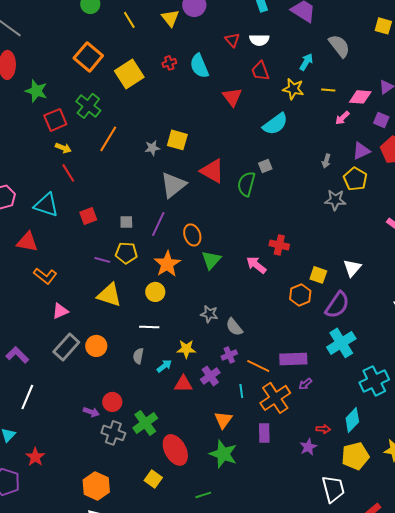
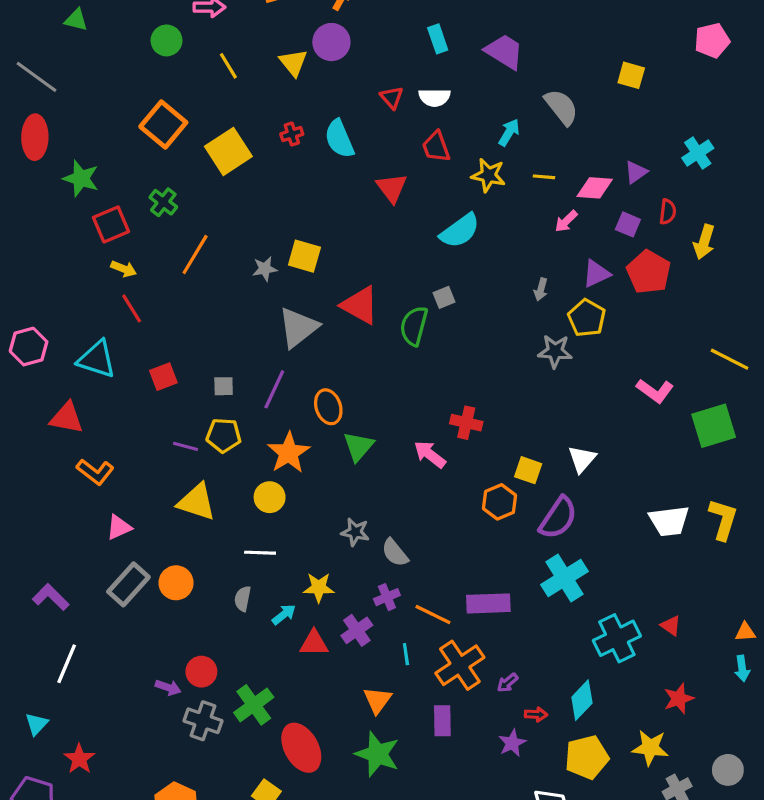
green cross: (88, 106) -> (163, 202), size x0.7
purple arrow: (305, 384) -> (507, 683), moved

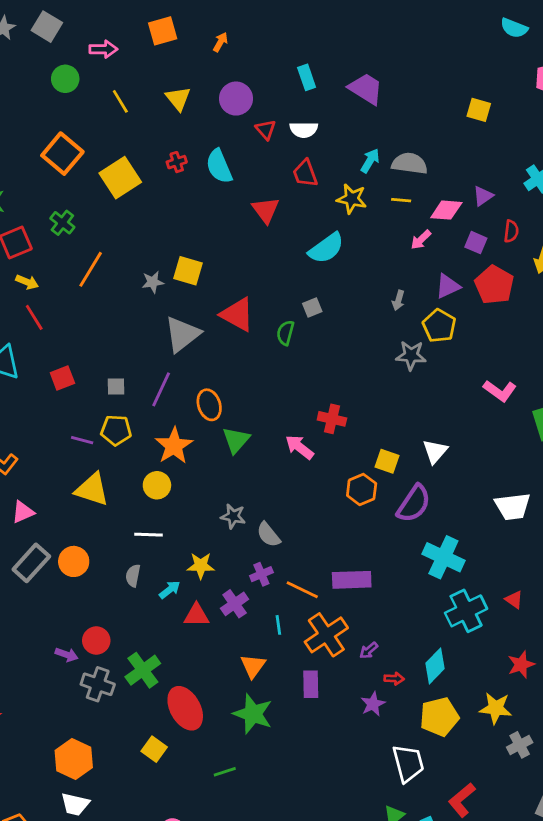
purple circle: (331, 42) -> (236, 99), moved
gray semicircle: (561, 107) -> (410, 163), moved, turned -44
green semicircle: (414, 326) -> (285, 333), size x0.7
cyan cross: (565, 578) -> (443, 557), moved, turned -33

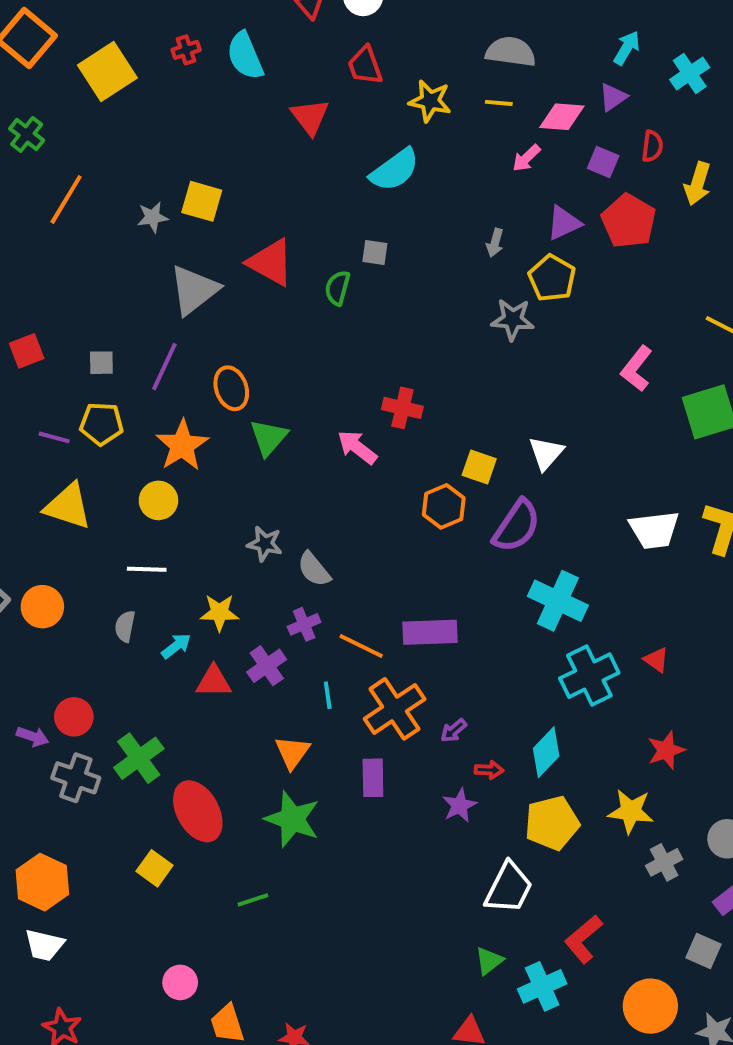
cyan arrow: (370, 161) -> (627, 48), moved
gray square: (312, 307) -> (375, 252), turned 30
pink L-shape: (500, 391) -> (637, 369), turned 92
white trapezoid: (408, 763) -> (509, 888), turned 42

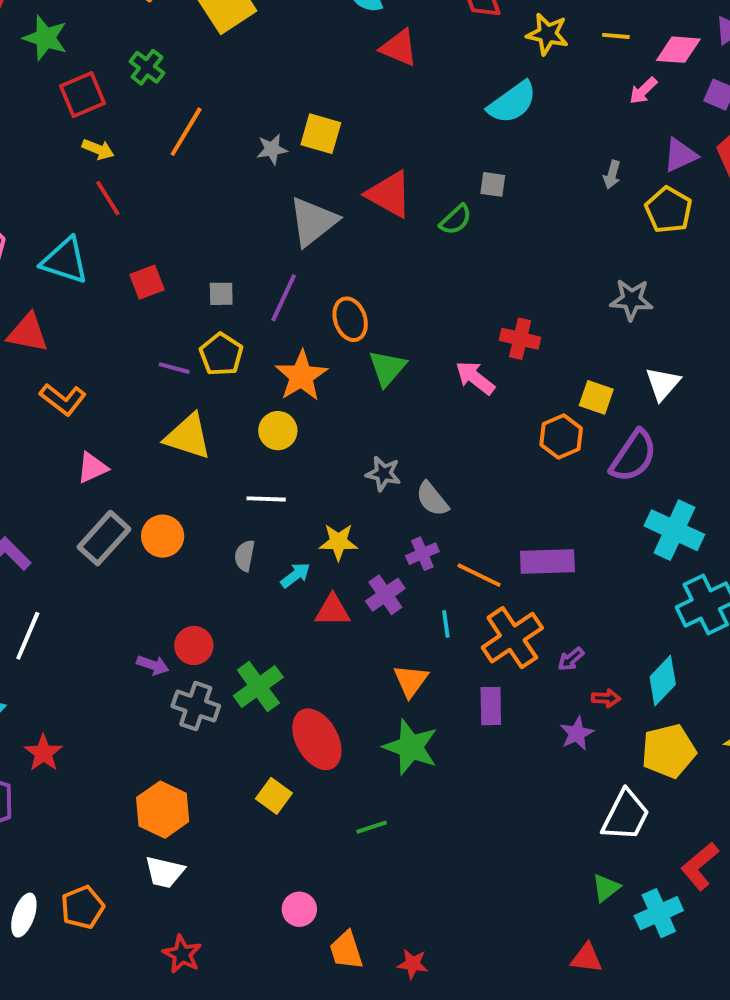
red triangle: (310, 117) -> (399, 48), moved, turned -30
green semicircle: (338, 288) -> (456, 220), turned -148
gray star: (513, 319) -> (631, 300), moved
yellow pentagon: (101, 424) -> (221, 354), turned 30

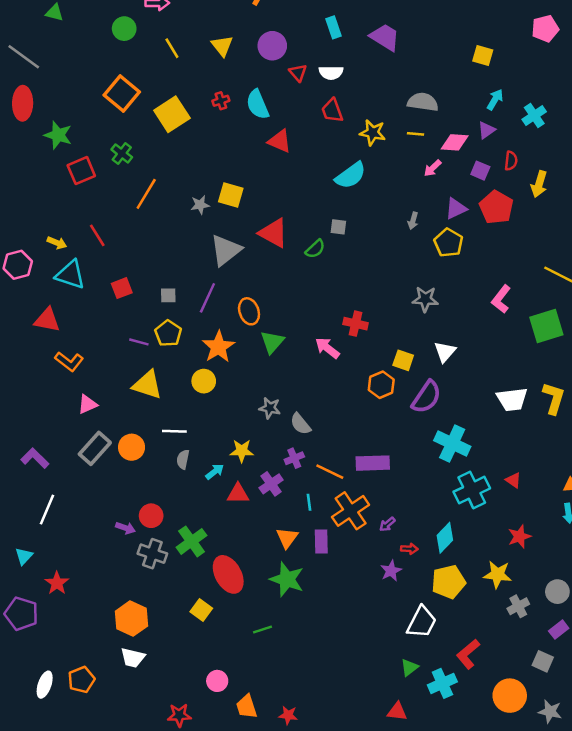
yellow arrow: (98, 149) -> (57, 243), moved
white line: (266, 499) -> (174, 431), moved
purple rectangle: (491, 706) -> (321, 541), moved
red star: (182, 954) -> (179, 715), moved, turned -30

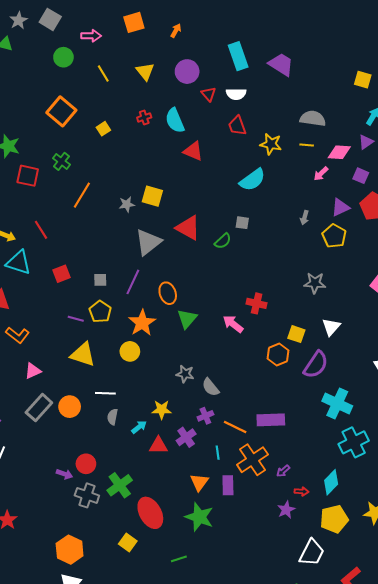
cyan rectangle: (333, 27) -> (238, 56), size x1.5
yellow square: (172, 114) -> (103, 129), size x0.5
red square: (81, 171) -> (28, 176), turned 35

